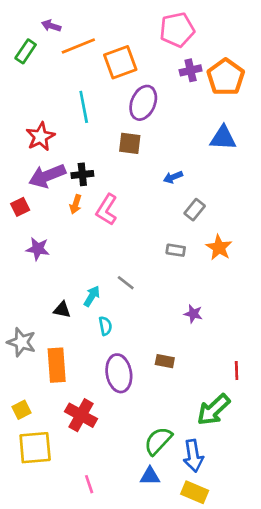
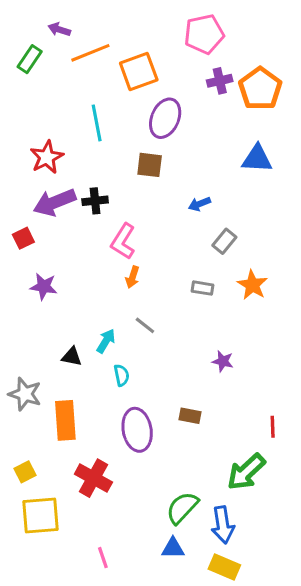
orange arrow: (76, 204) -> (132, 277), moved

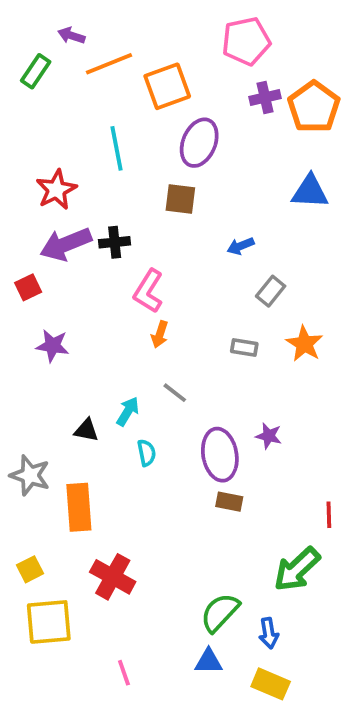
purple ellipse: (137, 430) -> (220, 455), moved
blue arrow: (223, 525) -> (269, 633), size x0.7

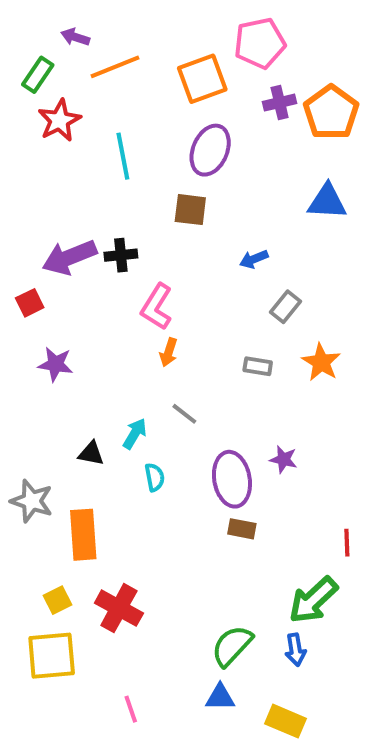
orange square: (167, 86) -> (202, 79), moved
red star: (56, 190) -> (59, 120), moved
yellow square: (30, 569) -> (57, 600), moved
blue arrow: (269, 633) -> (295, 650), moved

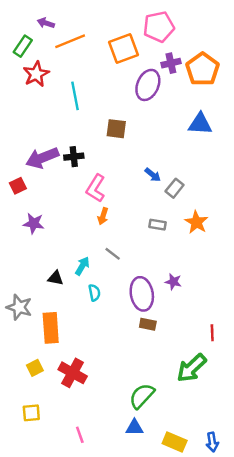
purple ellipse: (210, 150) -> (148, 85), moved
blue arrow: (254, 259) -> (153, 175), moved, turned -119
blue arrow: (295, 650) -> (212, 442), moved
yellow square: (52, 656) -> (31, 413), moved, size x0.6

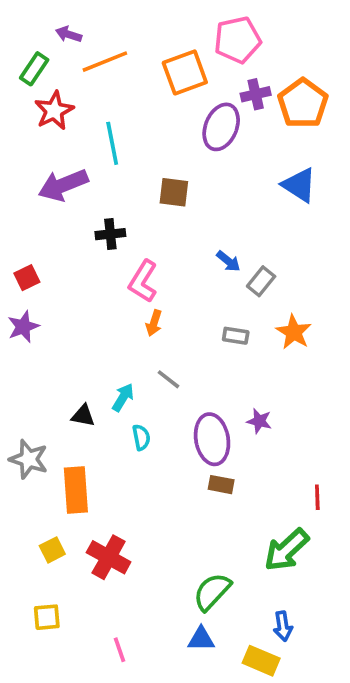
blue triangle: (200, 124) -> (299, 185), turned 30
purple arrow: (42, 158) -> (63, 185), moved
purple star: (34, 223) -> (23, 327), moved, turned -30
blue arrow: (212, 442) -> (283, 626), moved

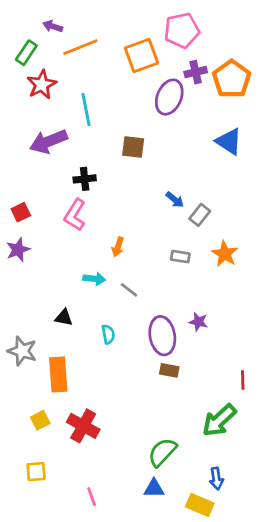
pink L-shape: (143, 281) -> (75, 215), moved
cyan arrow: (123, 397) -> (94, 279), moved, turned 65

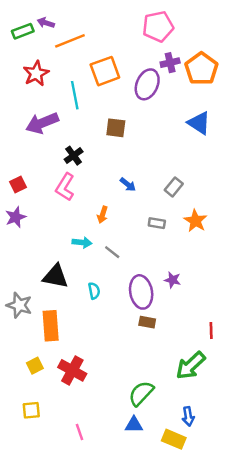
green rectangle: (26, 53) -> (23, 31), moved, turned 35
orange square: (141, 55) -> (105, 71), moved
black cross: (85, 179) -> (74, 156), turned -30
blue arrow: (175, 200) -> (128, 185), moved
black triangle: (64, 318) -> (55, 276), size x1.6

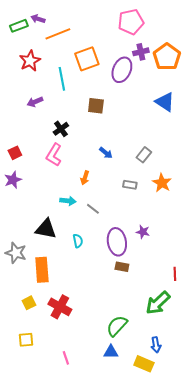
purple arrow: (42, 123) -> (35, 102), size x0.6

